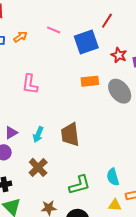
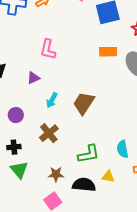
purple triangle: (11, 133) -> (33, 78), moved
brown trapezoid: (70, 135) -> (84, 103), turned 35
yellow triangle: (115, 205) -> (108, 177), moved

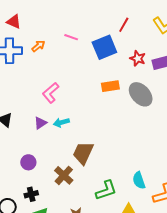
pink L-shape: (48, 49) -> (51, 93), turned 45
cyan arrow: (52, 100) -> (61, 122), moved, turned 56
brown trapezoid: (84, 103) -> (83, 153), moved

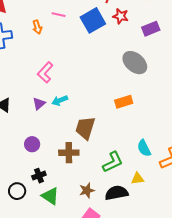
orange arrow: (38, 46) -> (37, 27), moved, turned 120
red star: (138, 58) -> (121, 16), moved
orange rectangle: (110, 86) -> (124, 102), moved
brown cross: (64, 175) -> (69, 153), turned -36

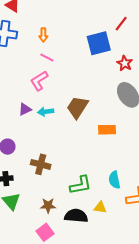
pink line: (59, 15) -> (47, 57), moved
red star: (121, 16) -> (125, 63), moved
brown trapezoid: (85, 128) -> (77, 107), moved

